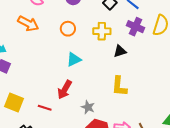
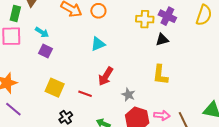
purple cross: (135, 27) -> (167, 16), moved
orange circle: (68, 29) -> (98, 11), moved
cyan triangle: (74, 59) -> (98, 44), moved

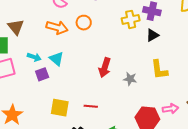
cyan triangle: (98, 44) -> (56, 59), moved, turned -42
purple square: (46, 51) -> (42, 74), turned -32
red arrow: (106, 76) -> (105, 68), moved
gray star: (128, 95) -> (130, 79), moved

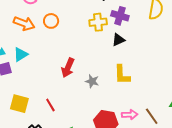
cyan triangle: (56, 59) -> (21, 55), turned 42
red line: (91, 106) -> (50, 105), turned 48

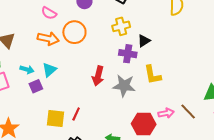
purple cross: (120, 16) -> (128, 54), moved
orange circle: (51, 21) -> (74, 32), size x1.5
gray star: (92, 81) -> (124, 86), size x1.6
red line: (50, 105) -> (76, 114), moved, turned 64

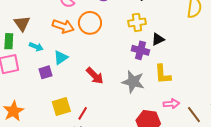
cyan arrow: (27, 69) -> (36, 47), moved
red arrow: (98, 76) -> (95, 76), moved, turned -66
pink arrow: (166, 113) -> (171, 104), moved
red line: (76, 114) -> (83, 113), moved
yellow square: (55, 118) -> (61, 107), turned -30

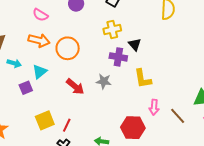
orange circle: (90, 23) -> (68, 48), moved
black triangle: (158, 39) -> (135, 44), turned -40
gray star: (133, 82) -> (104, 81), moved, size x0.7
pink arrow: (171, 104) -> (154, 107), turned 105

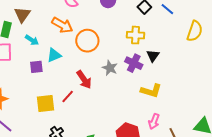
yellow L-shape: (143, 79) -> (151, 91), turned -80
gray star: (104, 81) -> (110, 68), moved
red line: (67, 125) -> (68, 96), moved

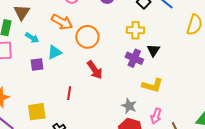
gray star: (110, 68) -> (129, 106), moved
red arrow: (84, 80) -> (95, 70), moved
red line: (68, 96) -> (69, 93), turned -32
yellow square: (45, 104) -> (37, 112), moved

